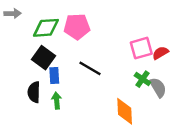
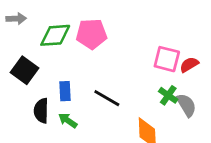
pink square: (141, 48) -> (167, 59), turned 30
black square: (44, 58) -> (25, 70), moved
black line: (90, 68) -> (107, 98), moved
green arrow: (57, 101) -> (68, 120), turned -49

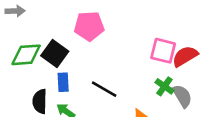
green diamond: (55, 35) -> (26, 55), moved
red semicircle: (189, 65) -> (185, 56), size x1.4
black square: (25, 70) -> (55, 53), moved

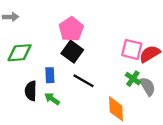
pink pentagon: (89, 26) -> (71, 29), turned -30
black square: (55, 53) -> (72, 52), moved

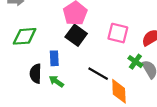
pink square: (132, 49) -> (118, 33), moved
black line: (84, 81) -> (98, 74), moved

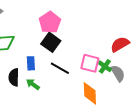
pink square: (118, 33) -> (90, 63), moved
black line: (98, 74) -> (60, 68), moved

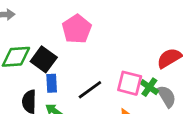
black square: (51, 42) -> (44, 59), moved
black line: (60, 68) -> (90, 90), turned -66

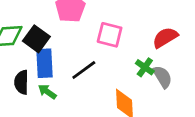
blue rectangle: (52, 83) -> (45, 63), size x1.5
pink square: (130, 83) -> (110, 35), moved

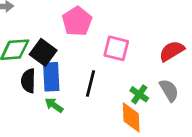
green cross: (145, 67) -> (139, 94), moved
black line: (84, 70) -> (91, 84), turned -40
black semicircle: (21, 82) -> (28, 81), moved

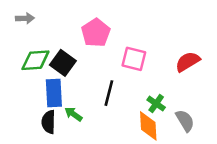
blue rectangle: (51, 77) -> (54, 93), moved
black semicircle: (28, 81) -> (49, 122), moved
gray semicircle: (169, 90) -> (185, 121), moved

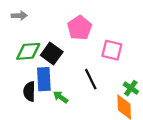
black line: (109, 93) -> (91, 79), turned -40
black semicircle: (49, 122) -> (29, 91), moved

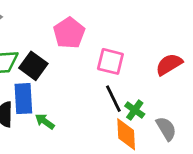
black line: (91, 79) -> (113, 99), moved

